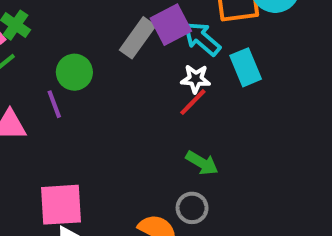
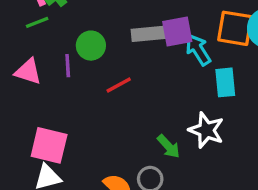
gray rectangle: (138, 38) -> (148, 34), turned 32
white star: (196, 79) -> (206, 130), moved, size x1.5
red line: (193, 102) -> (119, 85), moved

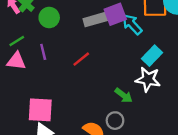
green line: (37, 22) -> (17, 41), moved
green circle: (91, 46) -> (49, 17), moved
cyan rectangle: (225, 82) -> (152, 56), moved, turned 60

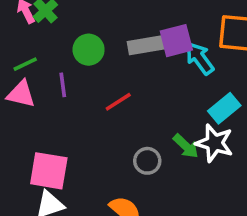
green circle: (49, 17) -> (89, 50), moved
green arrow: (124, 95) -> (186, 146), moved
gray circle: (115, 121) -> (147, 161), moved

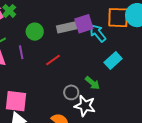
white star: (214, 143) -> (85, 106), moved

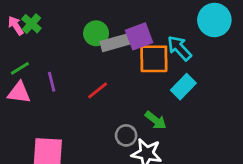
orange square: (118, 18) -> (154, 59), moved
green circle: (35, 32) -> (96, 33), moved
cyan arrow: (98, 33) -> (179, 48), moved

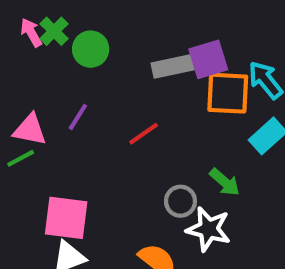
green circle: (96, 33) -> (91, 49), moved
green line: (20, 68) -> (21, 158), moved
purple line: (52, 82) -> (78, 117), turned 42

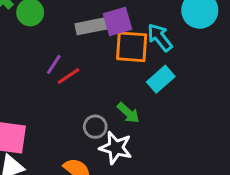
purple line: (78, 117) -> (54, 64), moved

